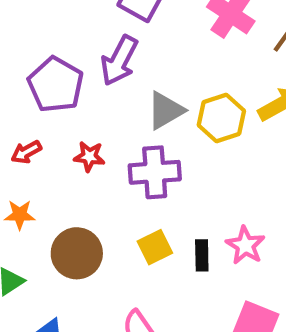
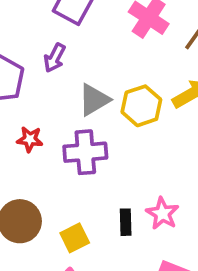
purple arrow: (119, 61) -> (55, 58), size x0.7
yellow square: (155, 247) -> (75, 238), moved

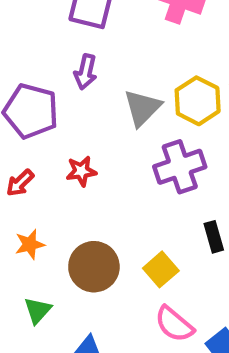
purple cross: (85, 152) -> (180, 167), moved

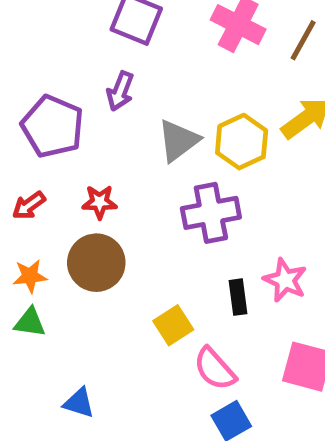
brown circle: (94, 267) -> (96, 263), moved
green triangle: (38, 310) -> (30, 322), moved, turned 48
pink semicircle: (174, 324) -> (215, 369), moved

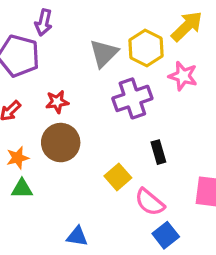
purple arrow: (120, 91) -> (44, 22), moved
pink star: (285, 280) -> (183, 76), moved
blue triangle: (79, 403) -> (77, 236), moved

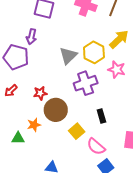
red star: (57, 102) -> (40, 93), moved
brown circle: (61, 143) -> (56, 110), moved
orange star: (18, 158) -> (34, 125), moved

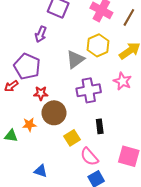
yellow hexagon: (94, 52) -> (98, 45), moved
purple pentagon: (16, 57) -> (27, 66), moved

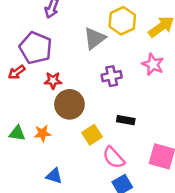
purple cross: (89, 90) -> (112, 76), size x0.7
orange star: (29, 125) -> (42, 133), moved
black rectangle: (100, 126) -> (126, 120), turned -72

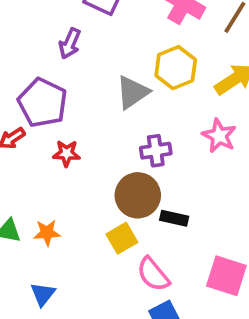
brown circle: (69, 104) -> (138, 195), moved
blue triangle: (54, 176) -> (43, 294), moved, turned 48

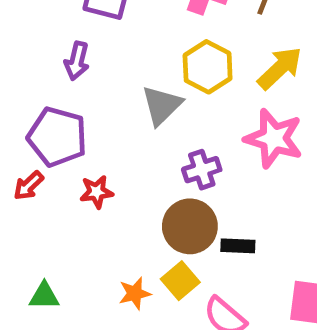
pink star: (219, 136) -> (274, 138), size x1.4
orange star: (47, 233) -> (135, 293), moved

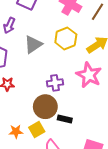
gray triangle: (162, 105) -> (33, 44), moved

